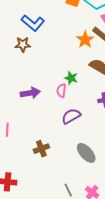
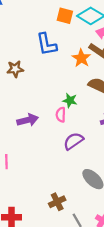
blue L-shape: (33, 23) -> (47, 44), moved, turned 45
brown cross: (41, 149) -> (57, 202), moved

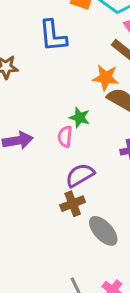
orange star: (81, 58) -> (106, 78), moved, turned -30
brown cross: (57, 202) -> (73, 204), moved

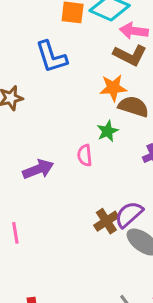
green star: (80, 117) -> (108, 131), moved, turned -30
purple semicircle: (80, 175) -> (129, 214), moved

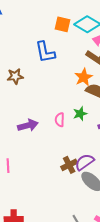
orange star: (113, 88) -> (84, 77), turned -30
green star: (108, 131) -> (80, 114), moved

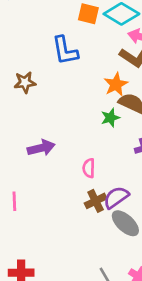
green star: (80, 114) -> (110, 118), moved
pink semicircle: (60, 120) -> (89, 168), moved

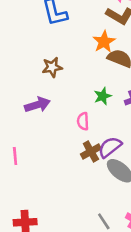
brown star: (25, 82) -> (52, 67), moved
green star: (110, 118) -> (103, 96), moved

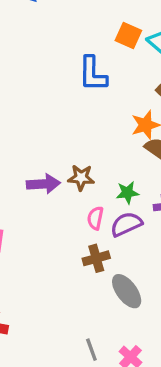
brown star: (52, 67) -> (81, 178), moved
purple semicircle: (110, 147) -> (126, 224), moved

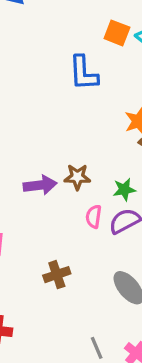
brown cross: (96, 258) -> (57, 275), moved

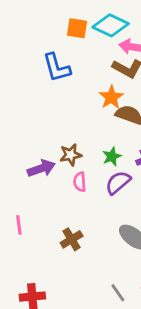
pink semicircle: (94, 217) -> (80, 182), moved

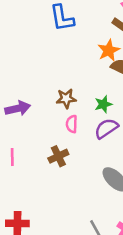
purple arrow: (41, 168) -> (18, 108), moved
brown cross: (72, 239) -> (58, 156), moved

